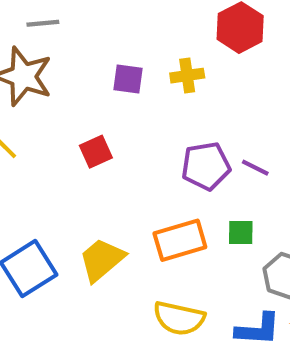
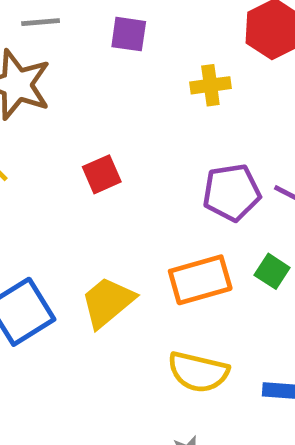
purple square: (128, 79) -> (129, 34), moved
green square: (241, 233) -> (272, 271), turned 32

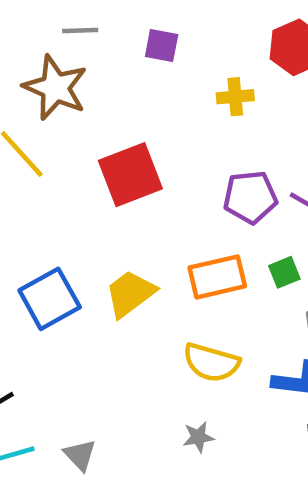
red square: (102, 174) -> (130, 175), size x1.8
green square: (272, 271) -> (284, 272), turned 32

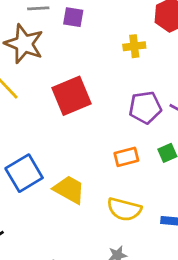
purple square: (162, 46) -> (73, 17), moved
orange rectangle: (217, 277) -> (126, 157), size x0.7
yellow trapezoid: (130, 294) -> (69, 189), moved, turned 68

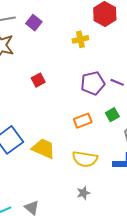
purple square: (73, 17) -> (34, 23), turned 35
red square: (71, 96) -> (38, 80), size x0.5

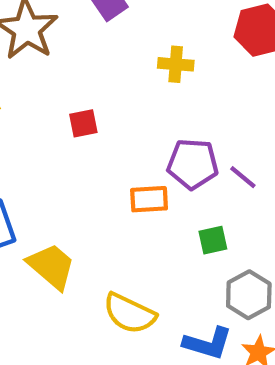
yellow cross: (80, 39) -> (176, 64), moved
orange rectangle: (83, 121) -> (149, 199), moved

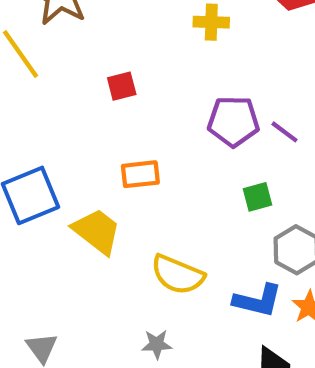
orange rectangle: (149, 199) -> (140, 174), moved

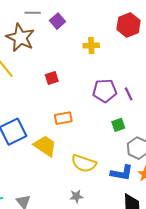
purple line: (284, 132) -> (129, 94), turned 32

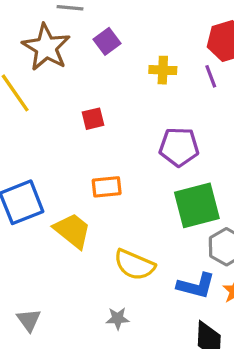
purple square: (58, 21) -> (107, 41), moved
purple line: (129, 94) -> (211, 76), moved
green square: (118, 125) -> (197, 205), size x2.0

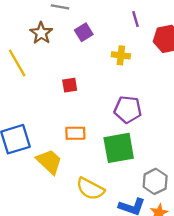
brown star: (46, 47) -> (41, 33), size x0.7
purple line: (211, 76) -> (135, 19), moved
green square: (197, 205) -> (119, 148), moved

